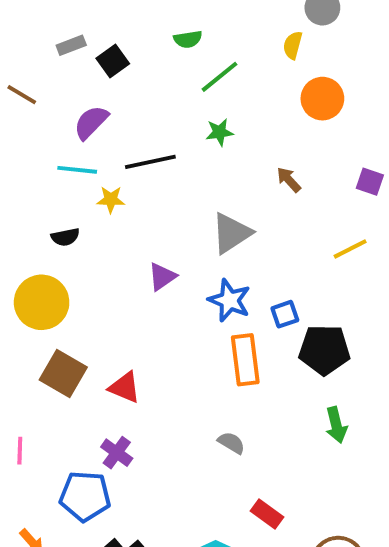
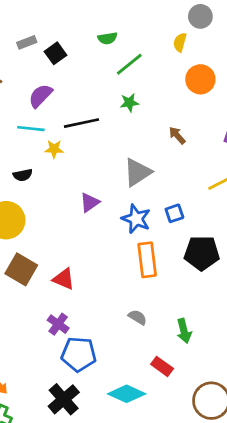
blue square: (285, 314) -> (174, 213), moved
green arrow: (336, 425) -> (184, 331), moved
blue pentagon: (85, 496) -> (79, 354), moved

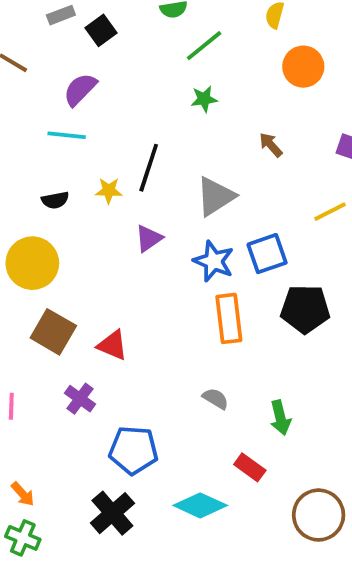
black line: (81, 123) -> (149, 168), moved, turned -60
yellow star: (54, 149) -> (109, 191), moved
blue square: (174, 213) -> (267, 254), size x1.5
purple cross: (58, 324) -> (80, 399), moved

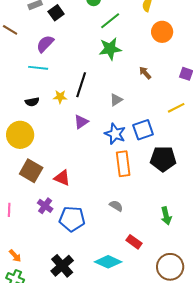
green star: (204, 99) -> (110, 49), size x1.6
gray triangle: (215, 196) -> (116, 100), size x0.6
green arrow: (280, 418) -> (166, 216), moved
blue pentagon: (133, 450) -> (72, 219), moved

